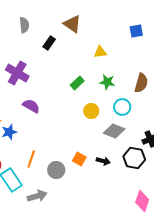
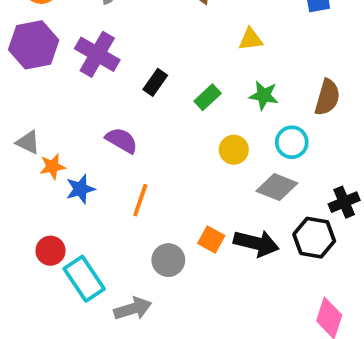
black rectangle: (49, 43) -> (155, 82), moved
purple cross: (17, 73) -> (97, 54), moved
orange line: (31, 159) -> (140, 200), moved
black arrow: (103, 161) -> (256, 243), size x1.6

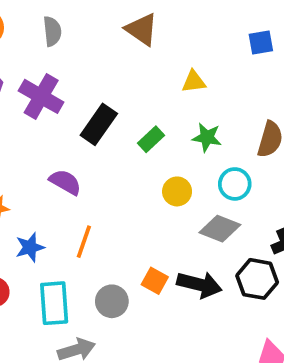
black rectangle: (155, 82) -> (99, 124), size x1.5
blue star: (80, 189) -> (30, 247), moved
cyan rectangle: (84, 279) -> (54, 303), moved, turned 30

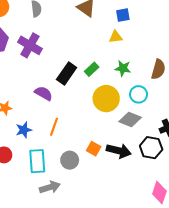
blue square: (261, 42) -> (123, 15), moved
black rectangle: (99, 124) -> (67, 74), moved
yellow circle: (177, 191) -> (106, 99), size x1.6

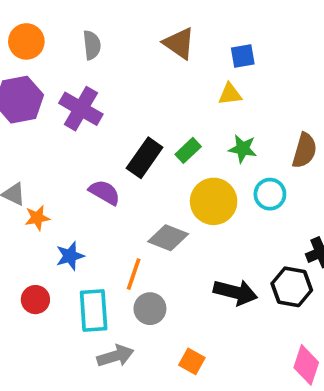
gray diamond: (130, 119) -> (168, 238), moved
orange line: (54, 127) -> (134, 274), moved
orange square: (94, 149) -> (192, 361), moved

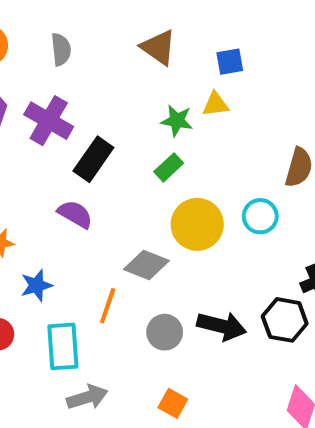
green star: (243, 149) -> (177, 121), moved
black rectangle: (145, 158) -> (93, 159), moved
gray circle: (150, 309) -> (165, 332), moved

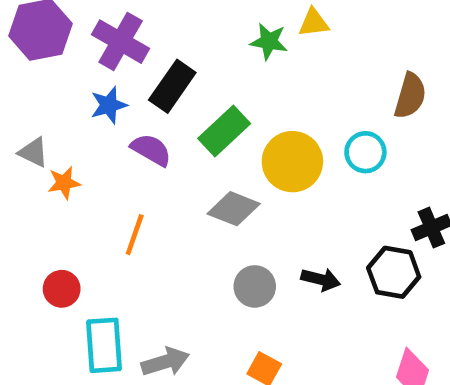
green rectangle: (169, 167) -> (224, 131), moved, size x1.5
blue star: (36, 285) -> (109, 105), moved
orange line: (108, 306) -> (135, 235), moved
black arrow: (222, 326) -> (321, 279), size x0.7
cyan rectangle: (63, 346) -> (104, 345), moved

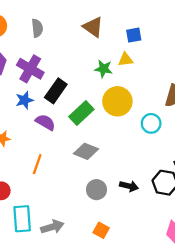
yellow circle: (292, 162) -> (117, 101), moved

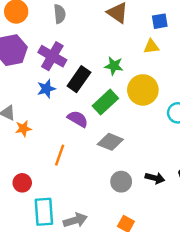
green star: (103, 69) -> (114, 66), moved
purple semicircle: (45, 122) -> (78, 119), moved

